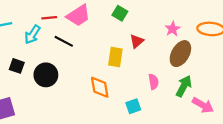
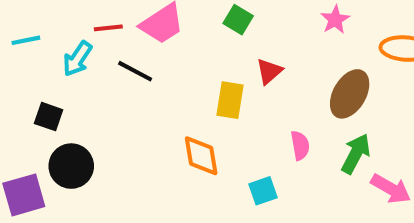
pink star: (173, 29) -> (335, 20), moved
black circle: (46, 75) -> (71, 166), moved

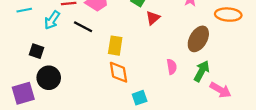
red triangle: (269, 71) -> (153, 18), moved
yellow rectangle: (230, 100) -> (115, 46), moved
cyan square: (263, 191) -> (140, 98), moved

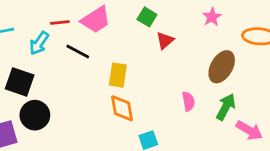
black square: (36, 51) -> (20, 82), size x1.5

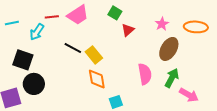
pink star: (212, 17) -> (162, 24), moved
black line: (78, 52) -> (73, 48), moved
yellow rectangle: (118, 75) -> (94, 55), turned -48
pink semicircle: (188, 101) -> (145, 74), size x1.5

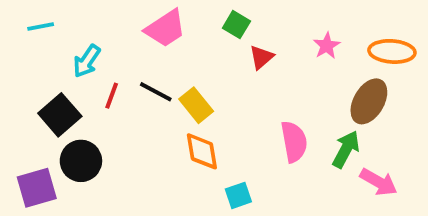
red line: (52, 17) -> (112, 96), moved, turned -64
cyan line: (12, 23) -> (41, 26), moved
brown ellipse: (169, 49) -> (369, 101), moved
black square: (23, 60) -> (60, 115), turned 30

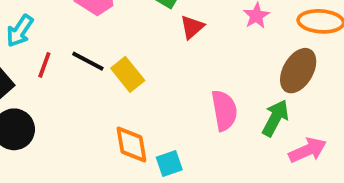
orange diamond: (202, 151) -> (131, 144), moved
pink arrow: (379, 182) -> (308, 150), turned -54

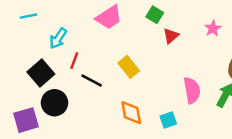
black line: (88, 61) -> (92, 80), moved
cyan square: (169, 163) -> (168, 120), moved

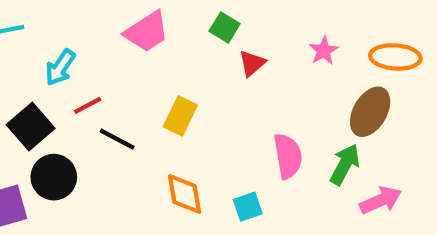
red line: (74, 61) -> (88, 105), turned 42
yellow rectangle: (129, 67) -> (180, 116), turned 65

